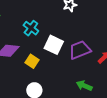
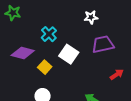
purple trapezoid: (80, 50) -> (103, 44), moved

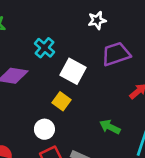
yellow square: (45, 67) -> (61, 101), moved

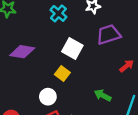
cyan cross: (44, 48) -> (58, 13), moved

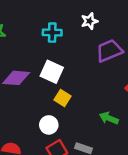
cyan cross: (58, 13) -> (52, 33), turned -35
white square: (72, 49) -> (52, 72), moved

